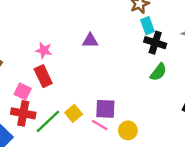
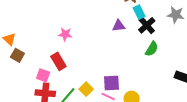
purple triangle: (90, 41) -> (119, 26), moved
black cross: (155, 43) -> (147, 25), turned 36
pink star: (44, 50) -> (65, 34), moved

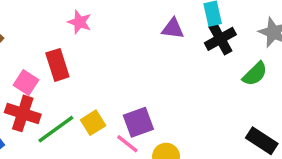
green semicircle: (152, 49) -> (255, 74), moved
purple square: (112, 83) -> (138, 122), turned -30

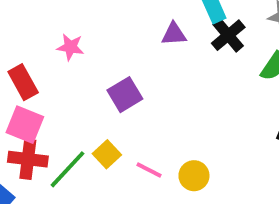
red rectangle: (57, 65) -> (23, 82), moved
pink square: (26, 82) -> (25, 125), size x1.4
purple square: (138, 122) -> (125, 95), moved

